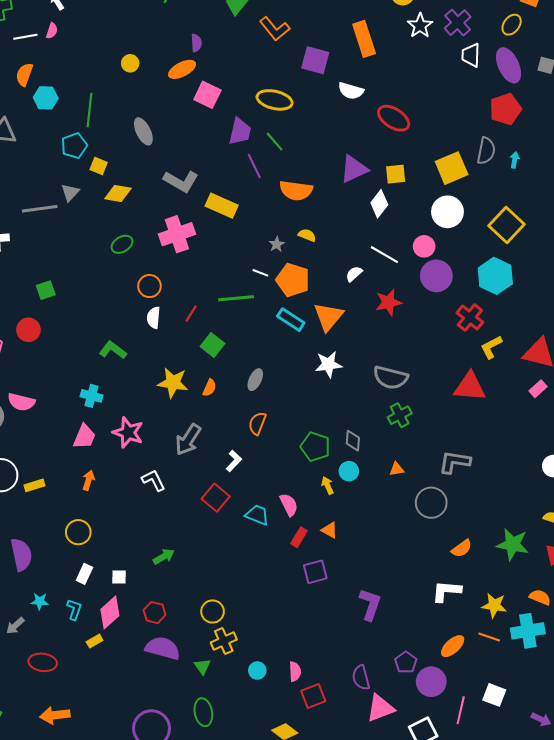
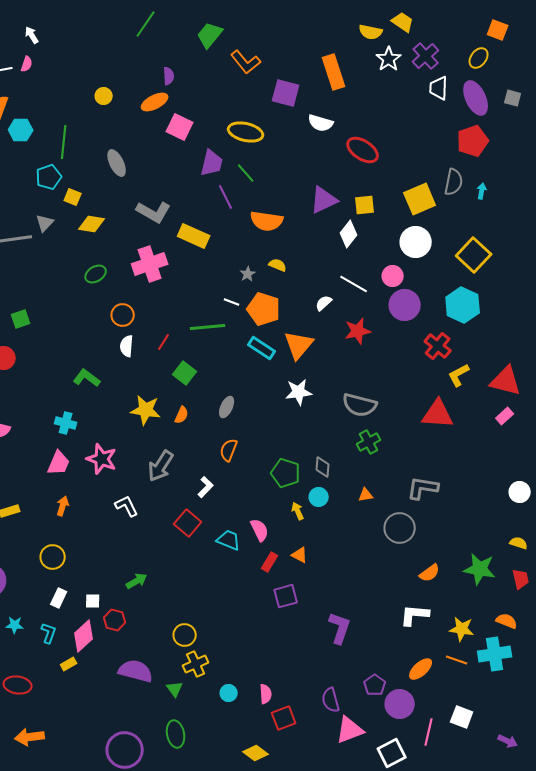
red hexagon: (155, 613) -> (115, 620), moved

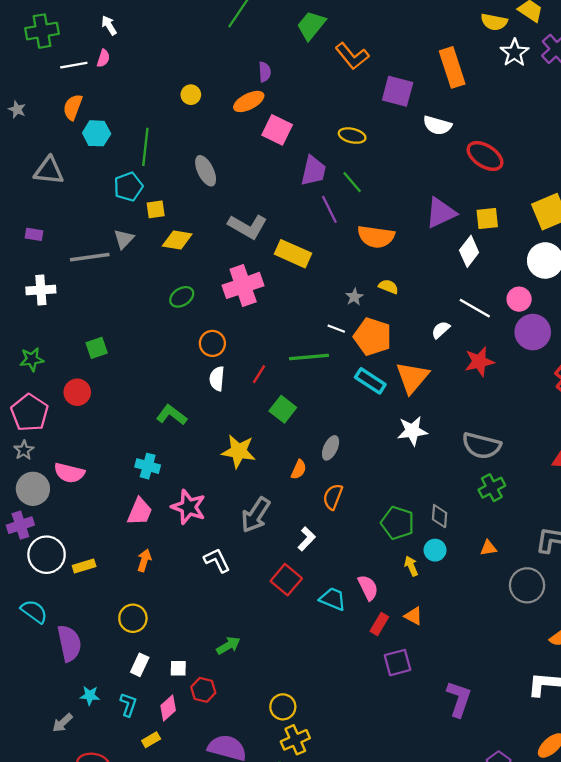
yellow ellipse: (246, 132) -> (352, 136), size x0.7
yellow square: (73, 197) -> (156, 209), turned -30
orange semicircle: (182, 415) -> (299, 469), moved
pink diamond: (84, 636) -> (168, 708), size x0.7

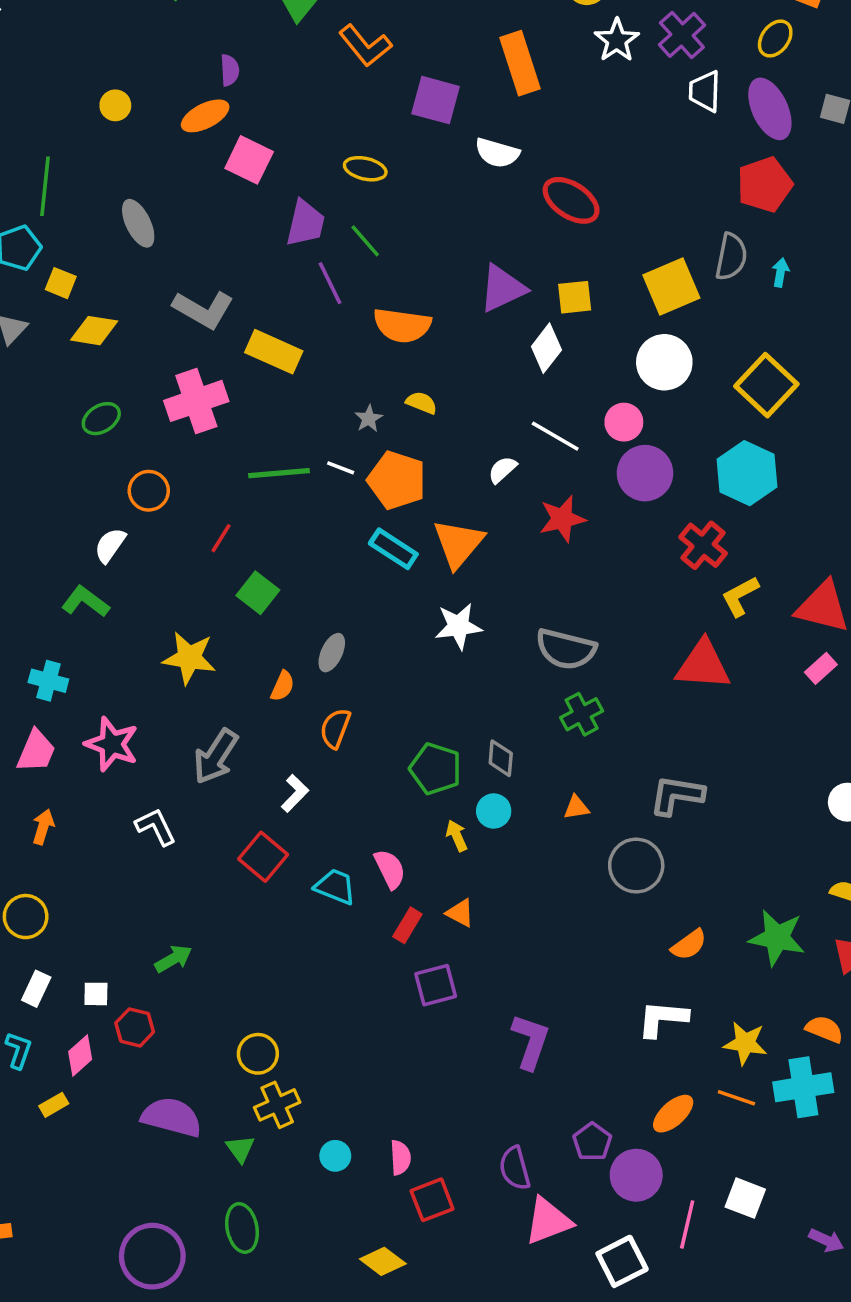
yellow square: (156, 209) -> (61, 283), turned 30
green line: (309, 357) -> (279, 473), moved
white semicircle: (217, 379) -> (110, 545), moved, turned 30

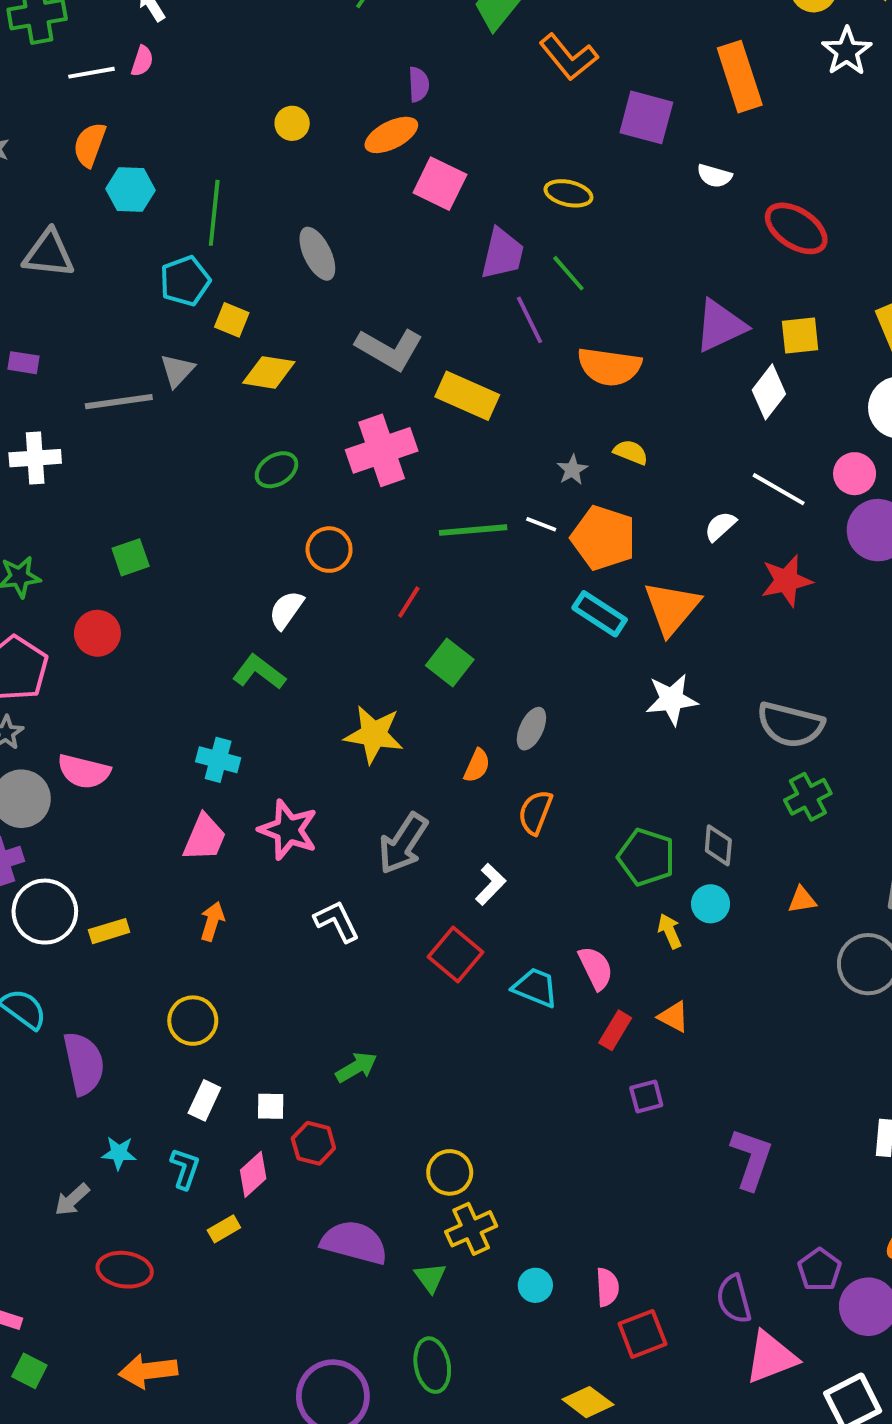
white semicircle: (497, 153) -> (714, 176), size x0.7
purple square: (436, 985) -> (646, 1096), size x0.7

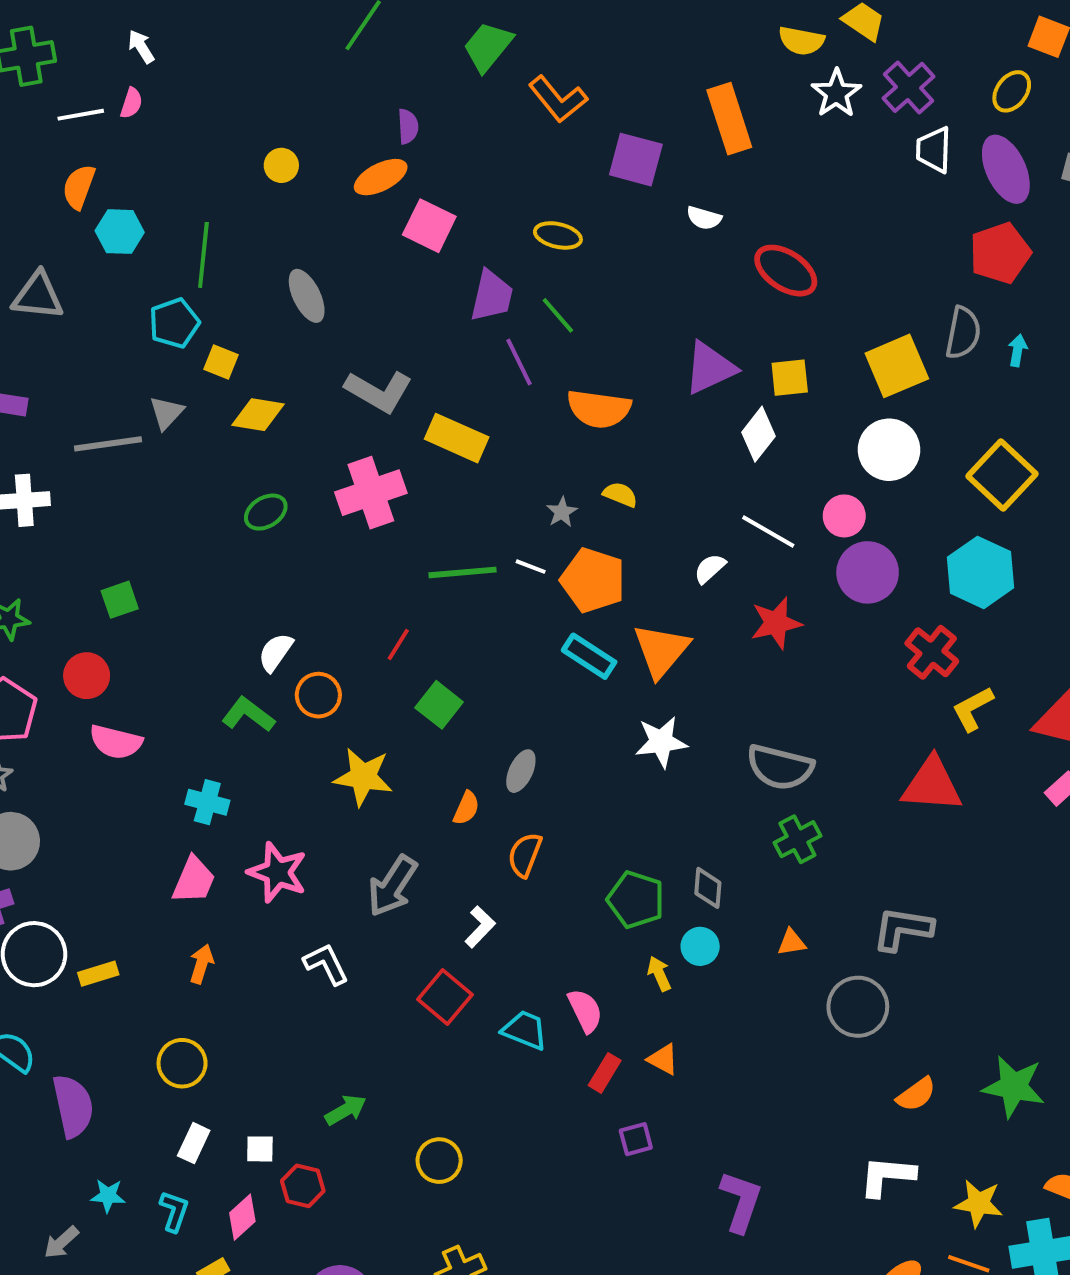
orange circle: (329, 550) -> (318, 695), moved
pink semicircle: (84, 771) -> (116, 742), moved
yellow circle: (450, 1172) -> (439, 1161), moved

